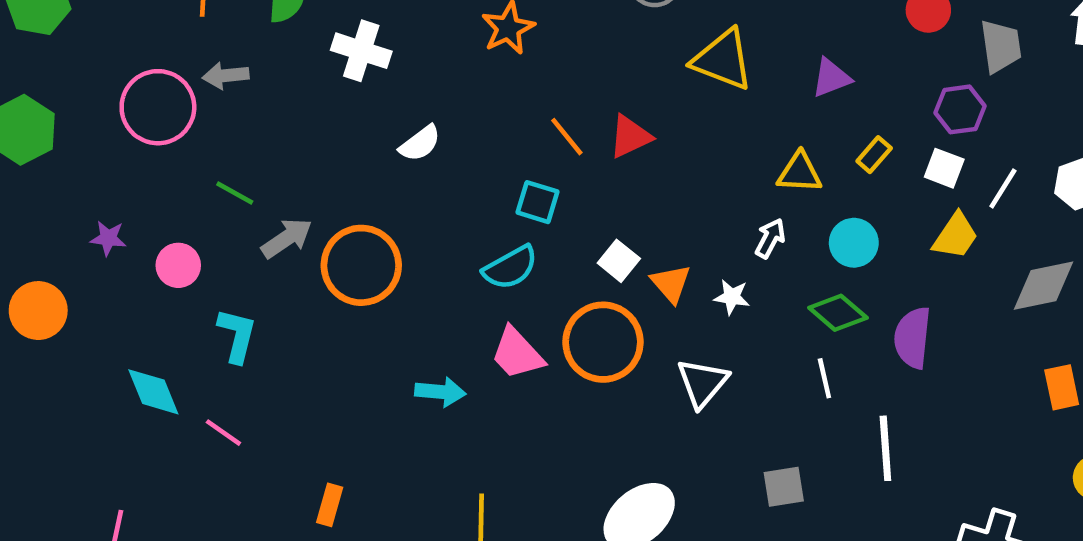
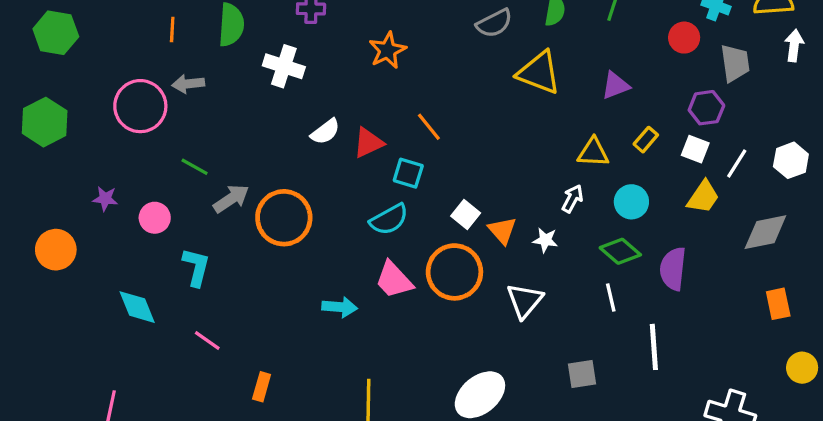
red triangle: (630, 137) -> (368, 143), moved
pink line: (223, 433) -> (207, 341), moved

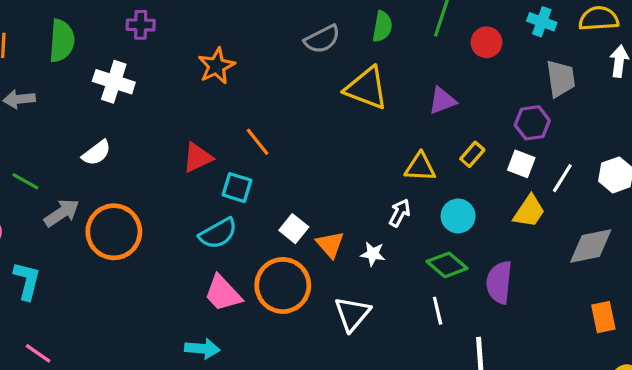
red circle: (684, 38) -> (486, 42), moved
white semicircle: (325, 132) -> (96, 153), moved
cyan arrow: (340, 307) -> (202, 349), moved

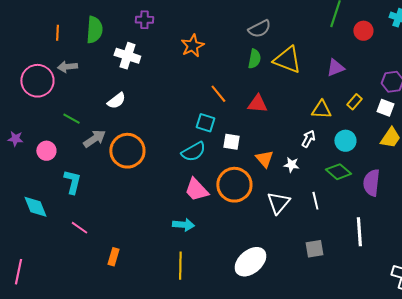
green semicircle: (382, 26) -> (254, 59), moved
red triangle: (198, 158) -> (257, 104), moved, turned 30
white square: (294, 229) -> (231, 142), moved, turned -30
white line: (438, 311) -> (315, 201), moved

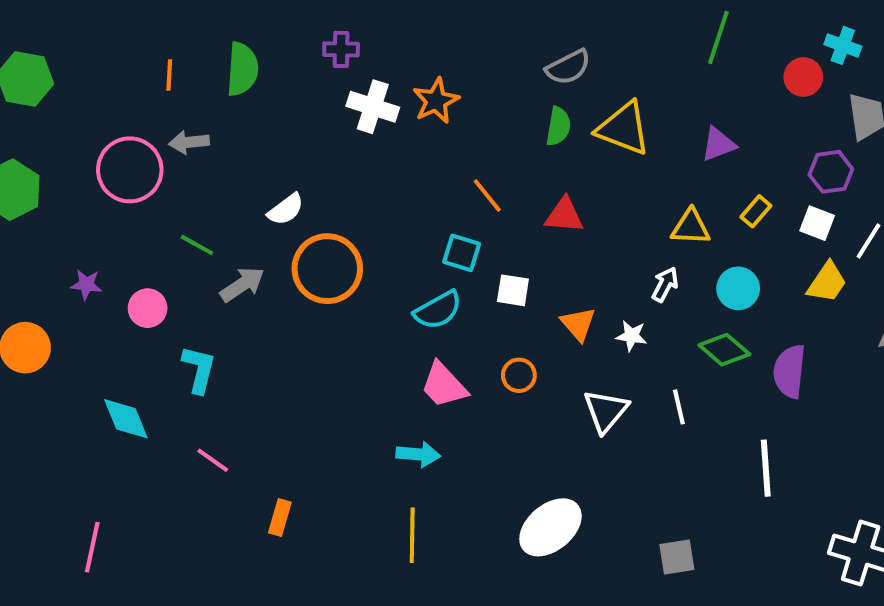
red circle: (363, 31) -> (803, 77), moved
white cross: (127, 56) -> (373, 107), moved
orange circle: (127, 151) -> (327, 269), moved
orange circle: (234, 185) -> (519, 375), size x0.5
gray square: (314, 249) -> (677, 557), moved

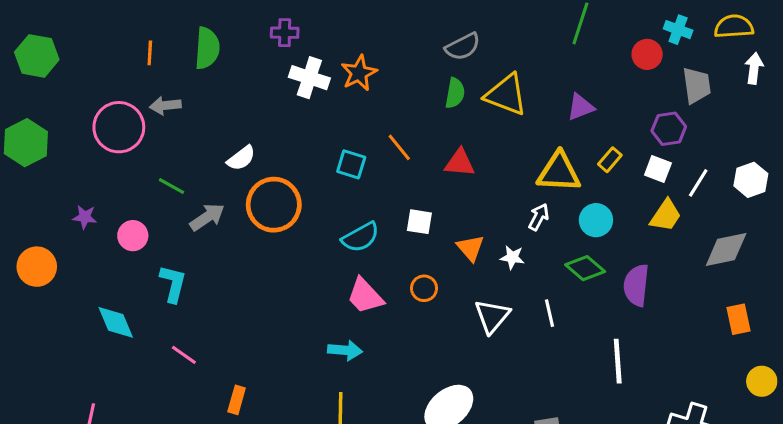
yellow triangle: (691, 227) -> (559, 172), size x1.4
cyan square: (462, 253) -> (351, 164), moved

